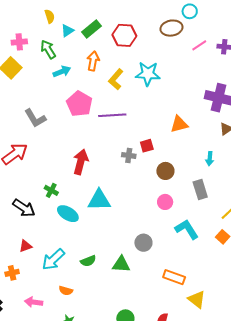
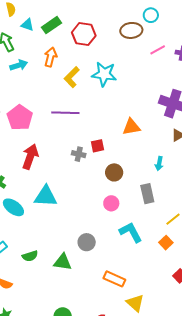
cyan triangle: (67, 31) -> (27, 25), turned 48
pink pentagon: (79, 104) -> (20, 118), moved

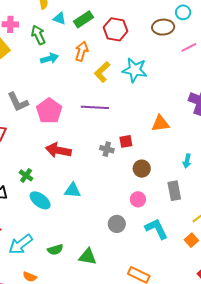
red arrow: (30, 157) -> (58, 150), turned -100
cyan triangle: (46, 196) -> (73, 190), size x0.7
gray circle: (87, 242) -> (117, 224), moved

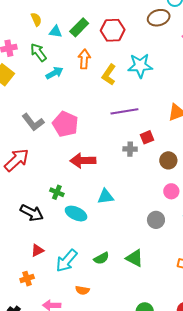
purple line: (95, 107) -> (124, 111), moved
green triangle: (88, 257) -> (135, 258), turned 30

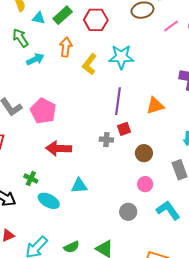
purple line: (124, 111) -> (118, 101), moved, turned -76

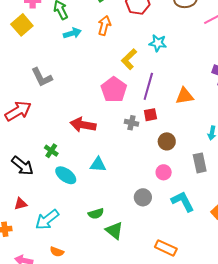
cyan star: (121, 57) -> (158, 43), size x0.7
yellow L-shape: (89, 64) -> (129, 59), moved
pink pentagon: (43, 111) -> (114, 90), moved
green semicircle: (71, 247) -> (96, 214), moved

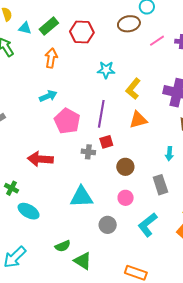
cyan arrow: (72, 33) -> (48, 96), moved
yellow L-shape: (129, 59) -> (133, 89), moved
cyan triangle: (98, 165) -> (82, 197), moved, size x1.4
cyan L-shape: (183, 201) -> (148, 225), turned -95

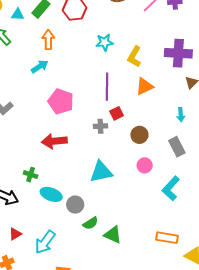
cyan arrow: (48, 96) -> (40, 67), moved
pink pentagon: (67, 121) -> (61, 101), moved
gray circle: (108, 225) -> (75, 205), moved

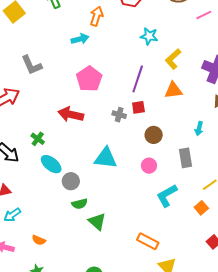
cyan arrow: (45, 242) -> (12, 215), moved, size x0.7

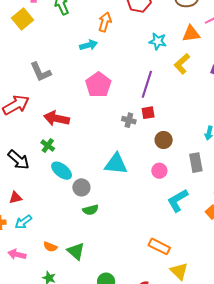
orange triangle: (173, 90) -> (191, 34), moved
red arrow: (71, 114) -> (56, 118), moved
green triangle: (97, 222) -> (76, 251), moved

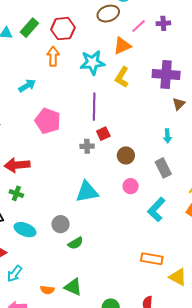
orange arrow: (105, 22) -> (53, 56), moved
cyan star: (158, 41) -> (92, 62), size x1.4
cyan ellipse: (62, 171) -> (25, 230), moved

